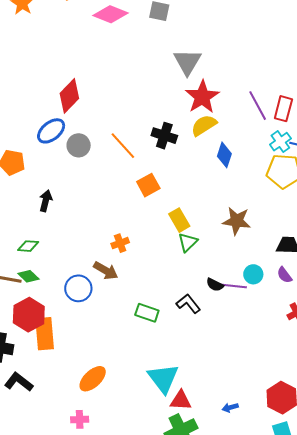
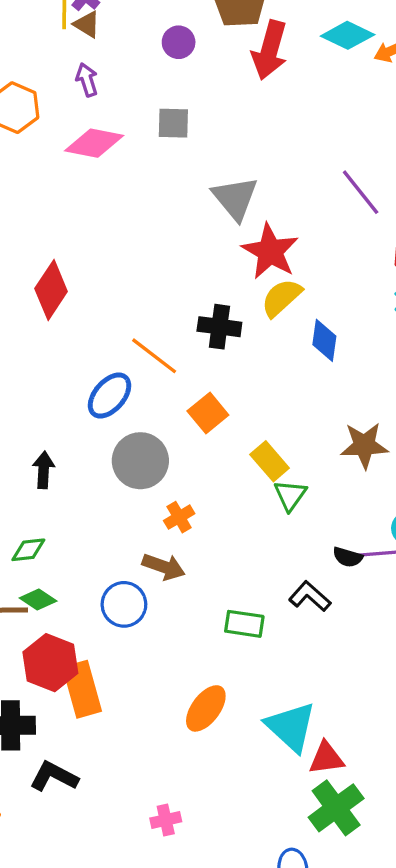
purple line: (258, 106) -> (361, 192), moved
blue ellipse: (51, 131) -> (110, 395), moved
gray circle: (79, 145) -> (140, 461), moved, size x1.4
orange ellipse: (93, 379) -> (206, 708), moved

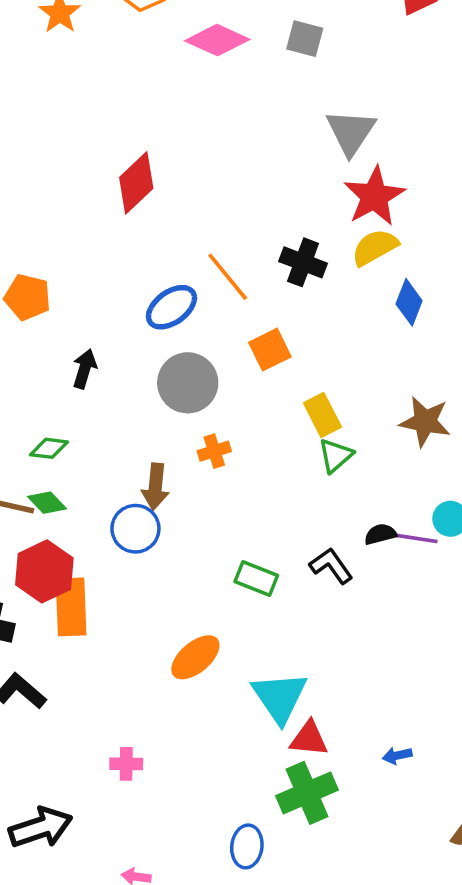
black semicircle: (348, 557) -> (380, 534), turned 136
brown arrow: (164, 567) -> (155, 487), moved, turned 63

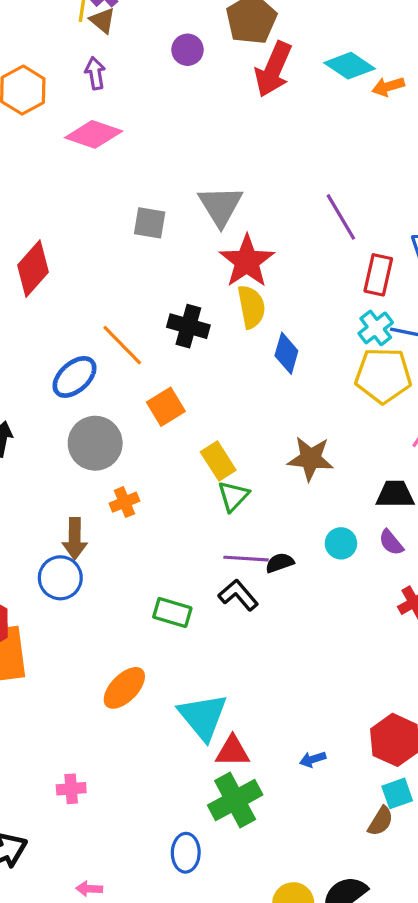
gray square: (305, 39) -> (150, 223), moved
yellow semicircle: (375, 247) -> (251, 307), turned 114
purple line: (413, 538) -> (246, 559), moved

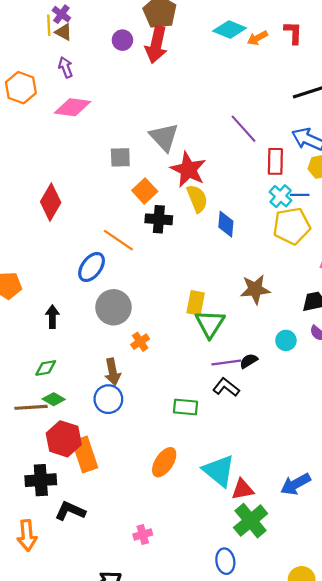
red arrow: (273, 69) -> (156, 45), moved
orange square: (166, 407) -> (145, 191), moved
yellow rectangle: (218, 461) -> (196, 303), turned 55
green triangle: (233, 496) -> (210, 324), size x1.4
blue arrow: (313, 759) -> (296, 484), size x1.8

